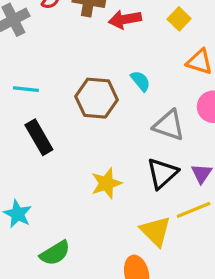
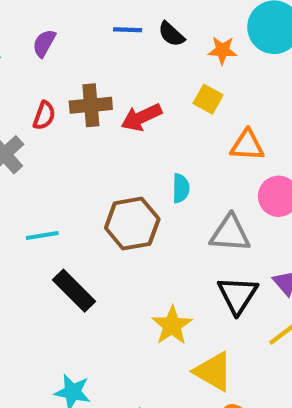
cyan semicircle: (140, 81) -> (181, 188), turned 55
yellow triangle: (155, 231) -> (213, 371), moved

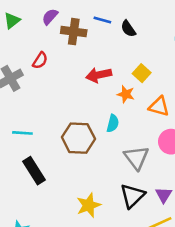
orange star: (222, 50) -> (126, 94), moved
brown cross: (91, 105) -> (74, 32), moved
gray triangle: (230, 234) -> (136, 158), turned 36

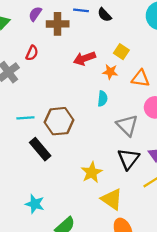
brown hexagon: (78, 138) -> (59, 121), moved

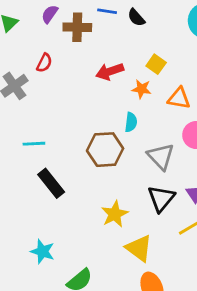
brown hexagon: (59, 121) -> (105, 150), moved

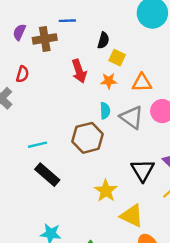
black semicircle: (136, 18) -> (103, 40), moved, turned -112
red arrow: (110, 71) -> (79, 71), turned -80
cyan line: (34, 144) -> (38, 145), moved
gray triangle: (161, 157) -> (132, 117), moved

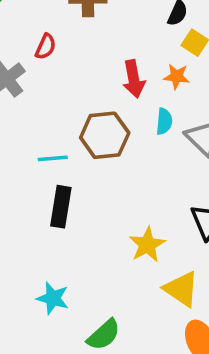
red arrow: (79, 71) -> (134, 79), moved
brown hexagon: (88, 138) -> (105, 135), moved
black rectangle: (47, 175) -> (61, 207), turned 50

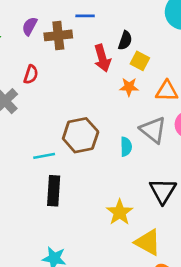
red arrow: (134, 79) -> (102, 58), moved
cyan semicircle: (164, 121) -> (126, 147), moved

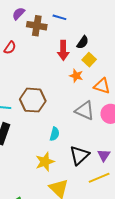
gray triangle: (153, 130) -> (85, 111), turned -30
cyan semicircle: (126, 147) -> (55, 134), moved

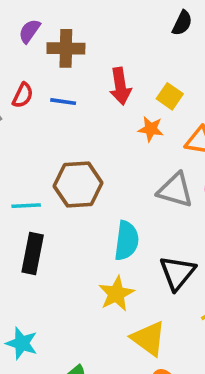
blue line: (59, 17) -> (63, 102), moved
black semicircle: (83, 42) -> (182, 23), moved
cyan semicircle: (55, 134) -> (127, 241), size x1.5

